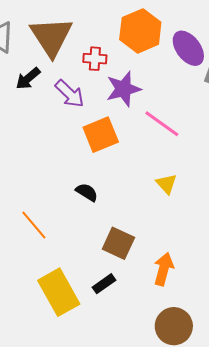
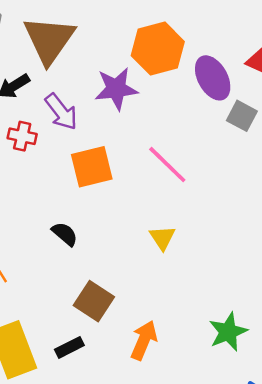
red cross: (95, 59) -> (22, 136), moved
purple star: (123, 89) -> (116, 89), moved

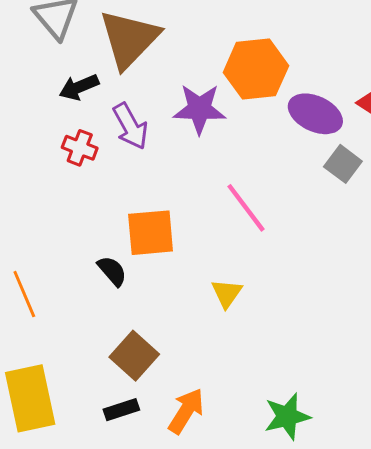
purple ellipse: (213, 78) -> (315, 114), turned -45
orange square: (92, 167) -> (151, 233), moved
black rectangle: (69, 347) -> (121, 410), moved

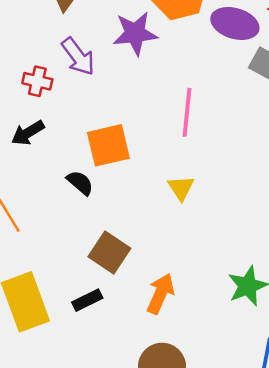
black arrow: (79, 87) -> (28, 133), moved
pink line: (246, 208) -> (187, 112), turned 51
black rectangle: (121, 410) -> (87, 300), moved

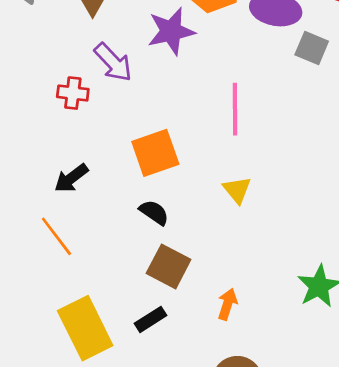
black arrow: (28, 133) -> (71, 178), moved
black semicircle: (80, 183) -> (154, 212), moved
orange arrow: (161, 294) -> (227, 304), size x0.7

